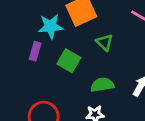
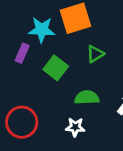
green triangle: (104, 42) -> (95, 54), turned 36

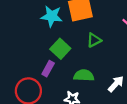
purple rectangle: (22, 53) -> (48, 69), moved

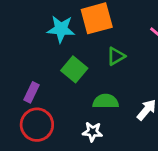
purple rectangle: (48, 69) -> (32, 92), moved

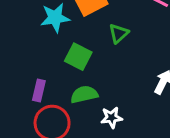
green semicircle: (106, 101) -> (84, 94), moved

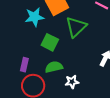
green triangle: (119, 33) -> (76, 27), size x1.6

